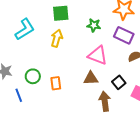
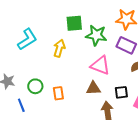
green square: (61, 13) -> (74, 23), moved
green star: (94, 25) -> (96, 35), size x1.5
black square: (119, 82) -> (121, 92), turned 32

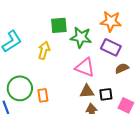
green circle: (35, 86) -> (20, 88), size x1.6
brown triangle: (93, 88) -> (87, 91), moved

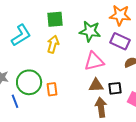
green square: (59, 25) -> (55, 19), moved
pink triangle: (85, 67) -> (94, 61), turned -35

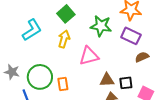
green square: (55, 19) -> (66, 14), turned -36
pink triangle: (94, 61) -> (89, 56), moved

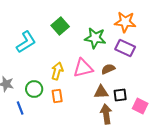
yellow arrow: (64, 39) -> (57, 71), moved
brown semicircle: (142, 57) -> (108, 69), moved
green circle: (40, 77) -> (34, 89), size x0.7

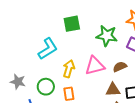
green square: (60, 26) -> (72, 24), turned 30
cyan L-shape: (26, 42) -> (48, 49), moved

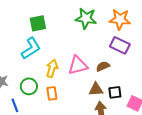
green square: (72, 24) -> (38, 23), moved
green star: (107, 36) -> (86, 18), moved

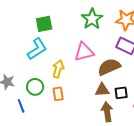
green star: (86, 18) -> (92, 19), turned 30
pink triangle: (78, 65) -> (84, 52), moved
brown semicircle: (103, 66) -> (109, 67), size x1.6

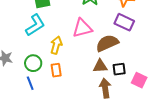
blue line: (21, 106) -> (30, 83), moved

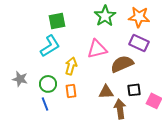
brown triangle: (100, 66) -> (106, 92), moved

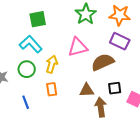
cyan L-shape: (50, 46) -> (31, 44), turned -100
green circle: (48, 84) -> (27, 69), moved

